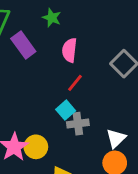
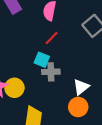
cyan square: (66, 110) -> (42, 60), turned -32

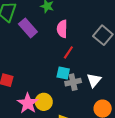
white triangle: (81, 87) -> (94, 80), moved

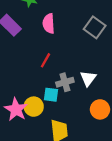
red line: (68, 52) -> (45, 60), moved
cyan square: (63, 73) -> (51, 95), moved

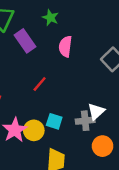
red line: (45, 60) -> (40, 84), moved
gray cross: (65, 82) -> (85, 121), moved

